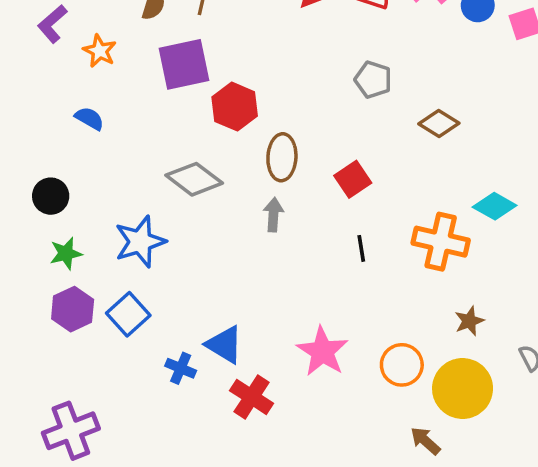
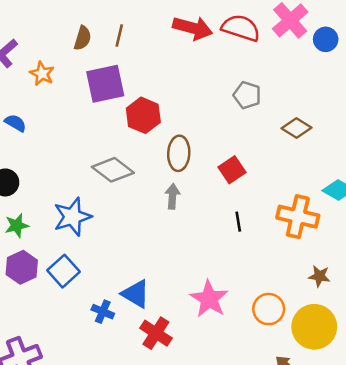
blue semicircle: (89, 118) -> (15, 123), moved
brown star: (469, 321) -> (319, 276), turned 30

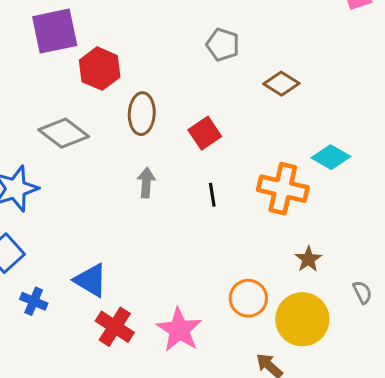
gray arrow: (172, 196) -> (146, 183), moved
brown star: (319, 276) -> (308, 259), turned 30
pink star: (209, 299) -> (179, 330), moved
blue cross: (103, 312) -> (34, 301), moved

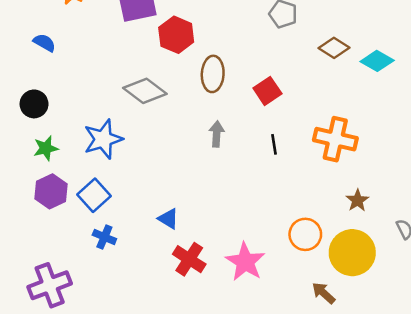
cyan diamond: (331, 157) -> (377, 61), moved
blue triangle: (91, 280) -> (168, 219), size x0.7
blue cross: (34, 301) -> (104, 237), moved

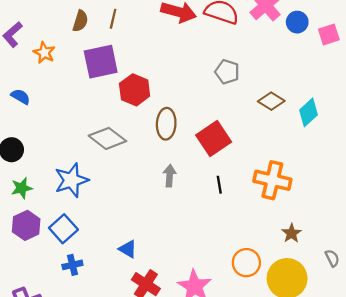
cyan diamond: (377, 61) -> (308, 112), turned -72
red square: (267, 91) -> (214, 138), size x1.4
blue cross: (104, 237) -> (72, 265), turned -36

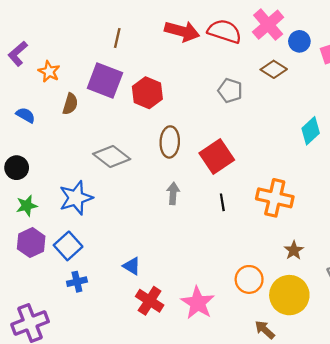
brown semicircle: (80, 21) -> (70, 104), moved
purple square: (101, 62) -> (105, 80), turned 33
red hexagon: (135, 90) -> (147, 93), moved
brown diamond: (271, 101) -> (274, 69), moved

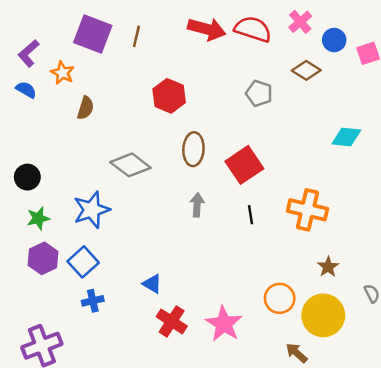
pink cross: (268, 25) -> (300, 22), size x0.7
purple square: (105, 80) -> (93, 34), moved
blue semicircle: (26, 115) -> (26, 90), moved
cyan diamond: (311, 131) -> (346, 137), turned 48

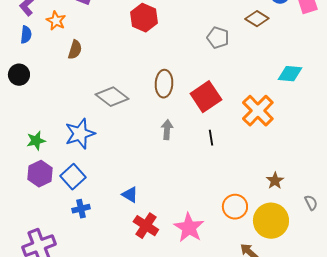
blue semicircle: (26, 90) -> (26, 35), turned 66
red hexagon: (169, 96) -> (144, 18), moved
black circle: (27, 177) -> (19, 75), moved
orange cross: (307, 210) -> (258, 111), moved, turned 32

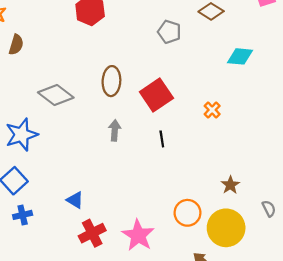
cyan diamond: (290, 74) -> (240, 56), moved
orange cross: (258, 111) -> (212, 110), size x0.5
red cross: (146, 226) -> (92, 233), turned 30

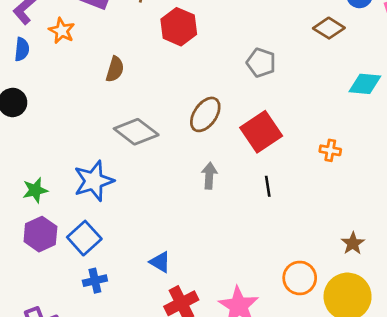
gray pentagon: (169, 32) -> (261, 63), moved
brown semicircle: (16, 45) -> (115, 69), moved
brown ellipse: (111, 81) -> (205, 114), turned 32
orange cross: (212, 110) -> (330, 150), turned -35

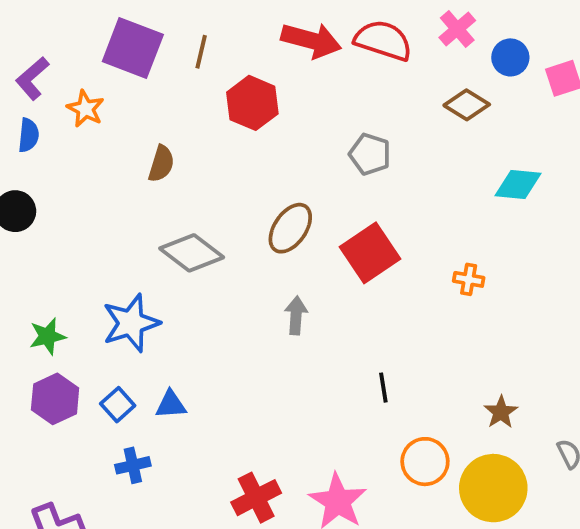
black line: (268, 186) -> (383, 388), moved
blue square: (84, 238) -> (118, 405), size x0.7
blue triangle: (160, 262) -> (171, 405), moved, turned -35

